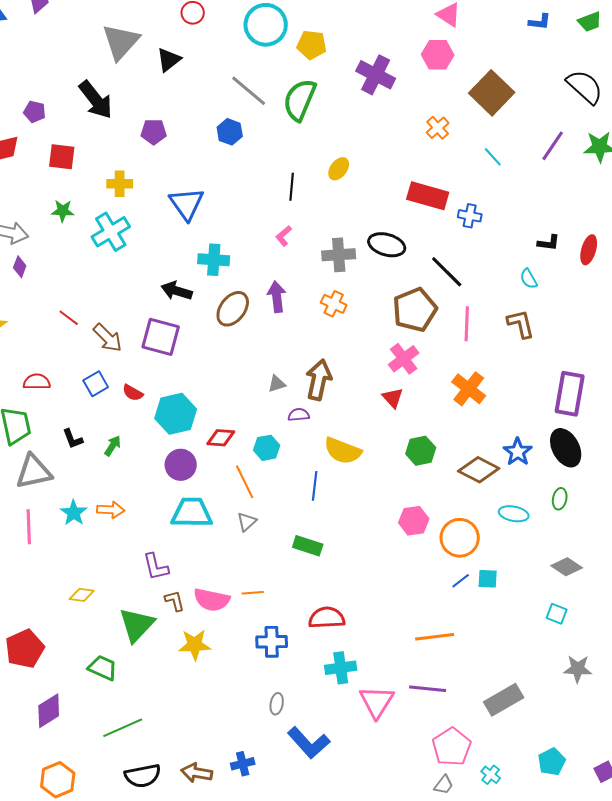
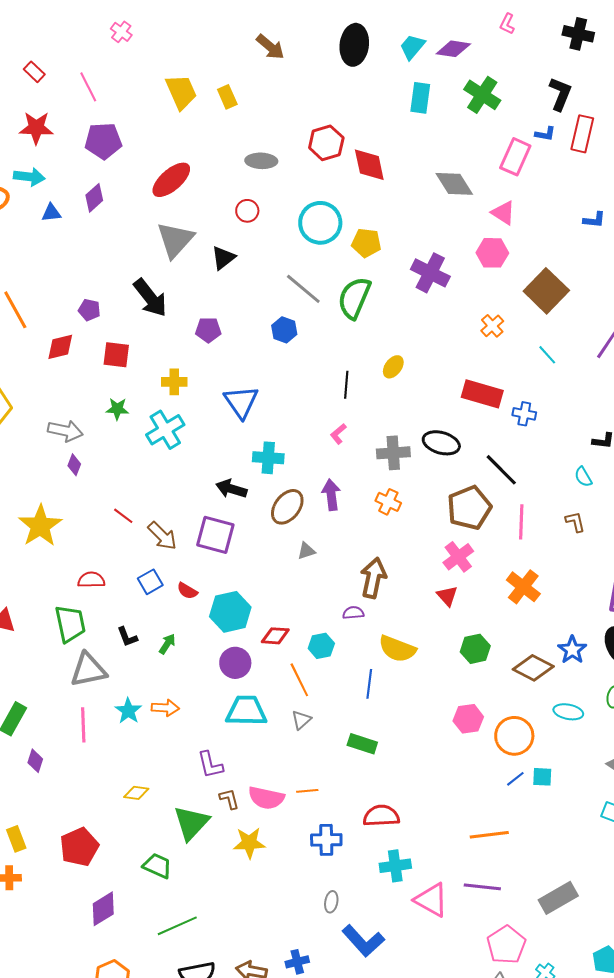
brown L-shape: (521, 324) -> (575, 522), size x0.7
gray triangle: (277, 384) -> (306, 551), moved
pink triangle: (377, 702) -> (431, 900), turned -33

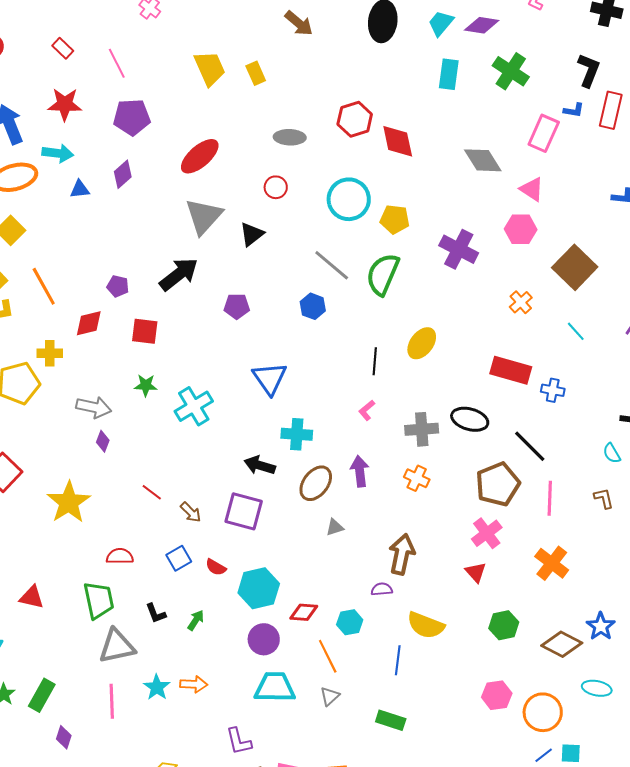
black arrow: (150, 298) -> (179, 274), turned -90
yellow ellipse: (393, 367) -> (422, 343), size x1.4
yellow cross: (174, 382) -> (50, 353), moved
brown arrow: (162, 536) -> (191, 512), size x0.7

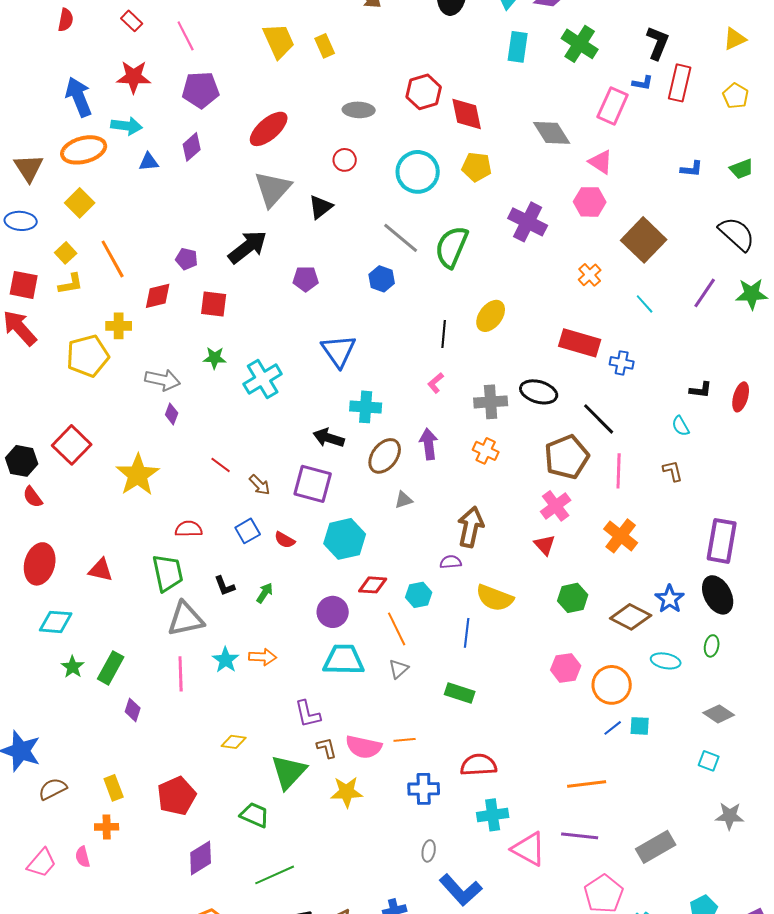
yellow pentagon: (395, 219) -> (477, 167), moved
cyan hexagon: (259, 588) -> (345, 539), moved

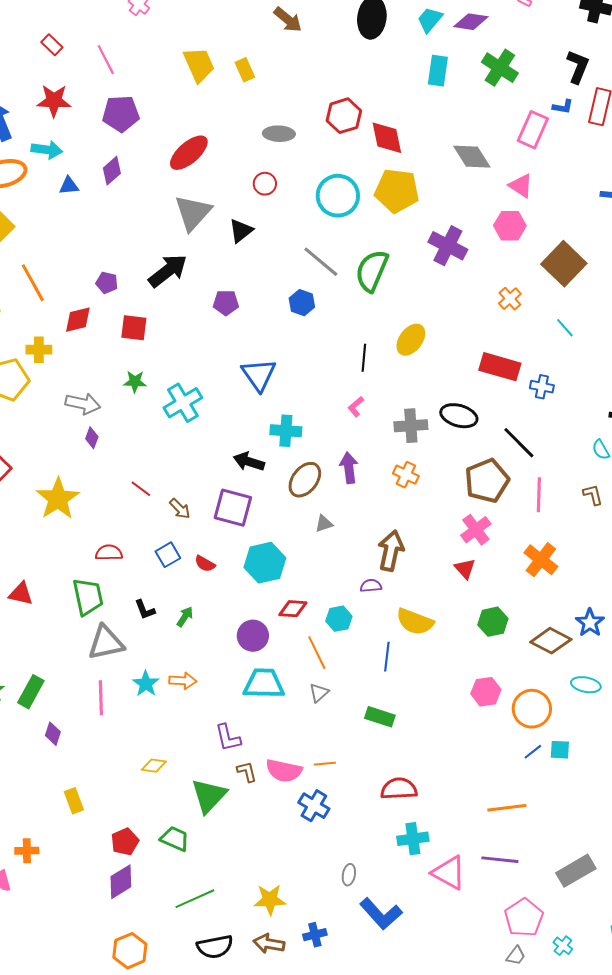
yellow pentagon: (477, 167) -> (397, 191), size x1.5
yellow rectangle: (114, 788) -> (74, 801), moved
blue cross: (424, 789) -> (314, 806), moved, turned 32
yellow star: (347, 792) -> (270, 900), moved
red pentagon: (177, 796) -> (125, 842), moved, size x0.7

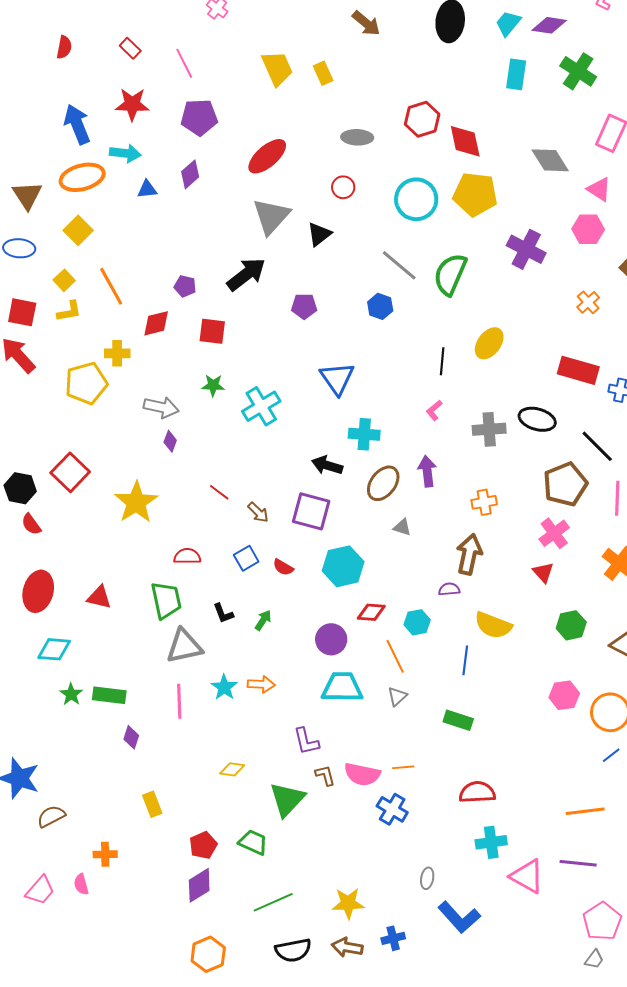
orange cross: (406, 475) -> (484, 502), moved, turned -35
gray triangle: (324, 524) -> (402, 527), turned 36
green rectangle: (31, 692) -> (109, 695), turned 68

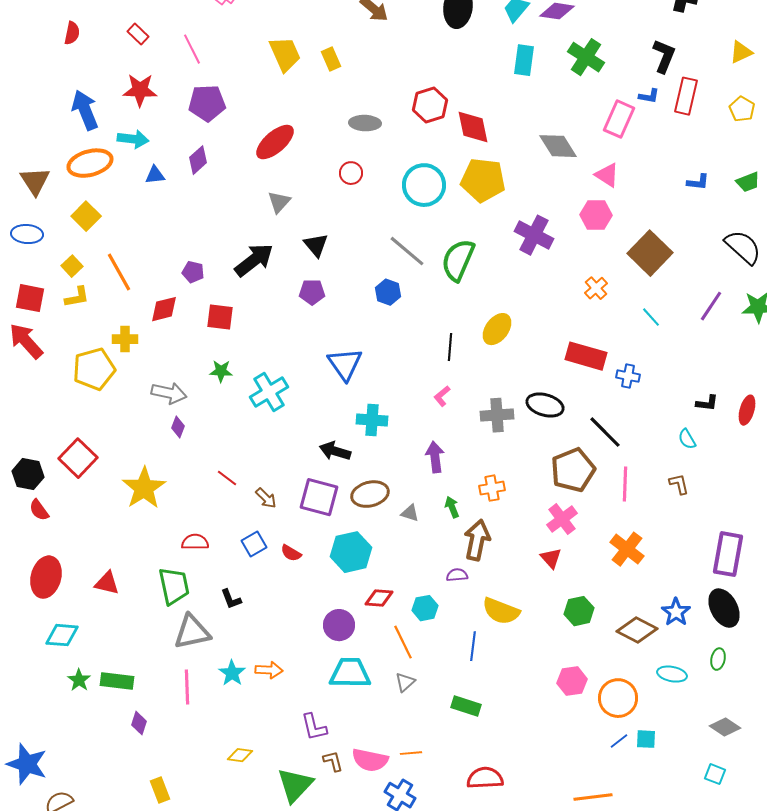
gray triangle: (271, 216) -> (279, 202), size x0.6
black triangle: (319, 234) -> (316, 245), moved, turned -32
brown ellipse: (383, 483) -> (370, 494), moved, turned 39
green arrow: (263, 620) -> (452, 507), moved, turned -55

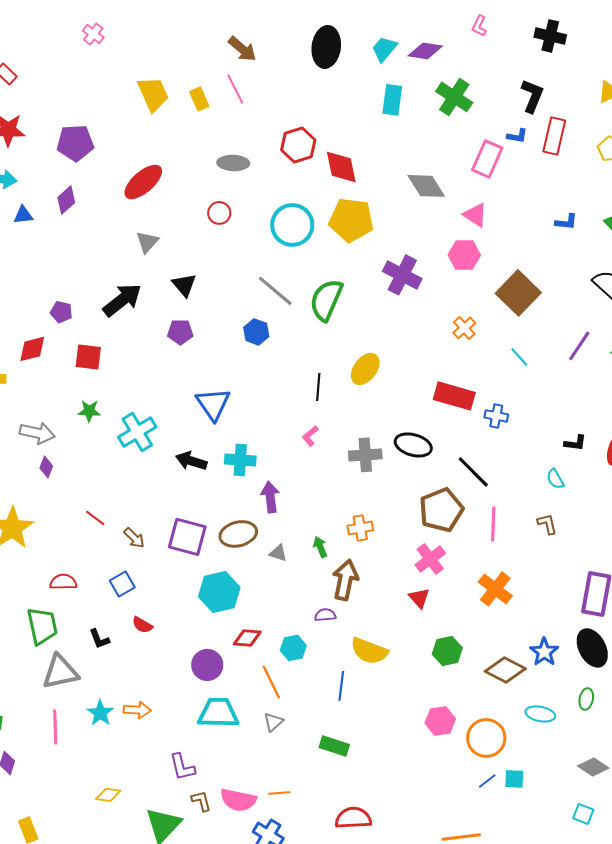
pink line: (192, 49) -> (235, 89), moved
black arrow: (335, 451) -> (191, 461), moved
purple arrow: (435, 457) -> (270, 497), moved
red semicircle: (291, 553) -> (142, 625), moved

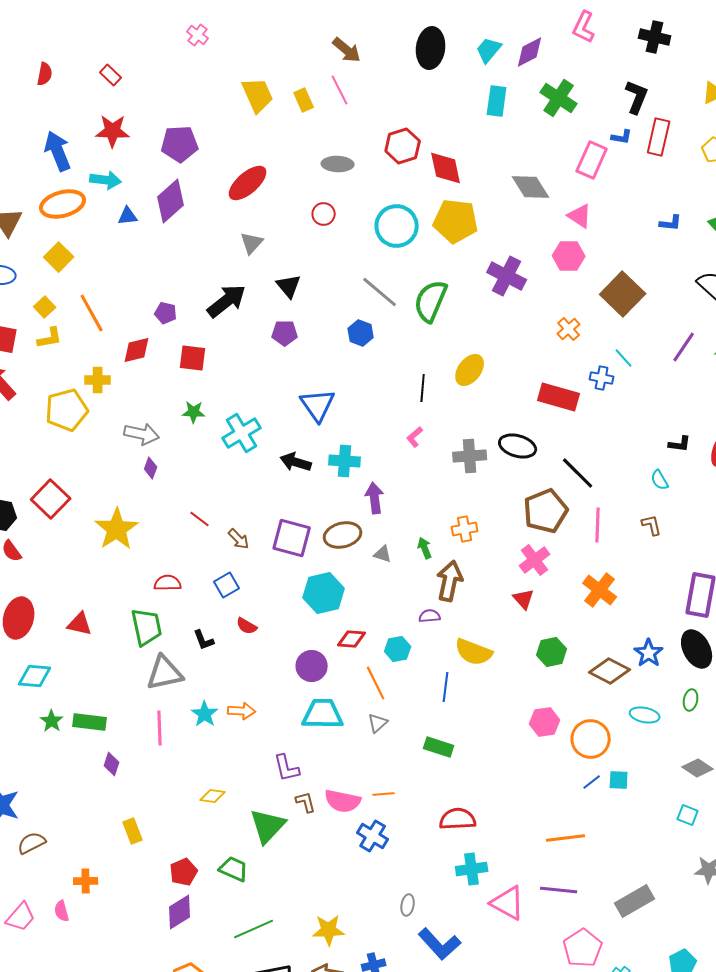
pink L-shape: (479, 26) -> (584, 27), size x1.5
purple diamond: (425, 51) -> (530, 52), turned -36
purple diamond: (66, 200) -> (171, 201), size x1.5
blue cross: (496, 416) -> (602, 378), moved

